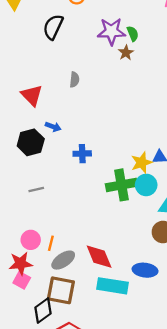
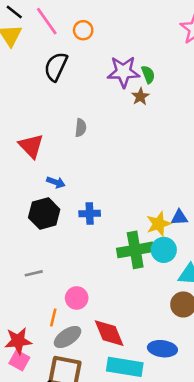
black hexagon: (31, 142) -> (44, 213), moved
gray line: (36, 189) -> (34, 273), moved
pink circle: (31, 240) -> (77, 298), moved

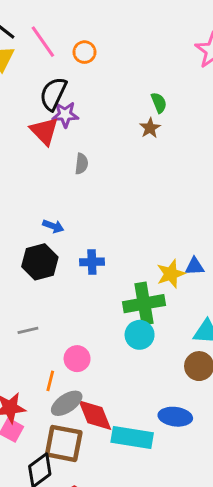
purple star: (123, 72) -> (65, 115), moved, size x0.7
red triangle: (31, 146) -> (44, 131), moved
cyan circle: (164, 250) -> (140, 335), moved
red diamond: (109, 333) -> (95, 415), moved

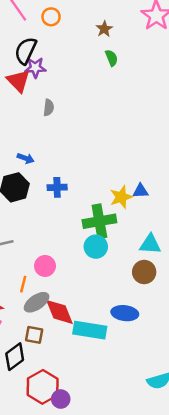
brown star: (150, 128) -> (104, 29), moved
brown square: (64, 443) -> (34, 335), size x0.6

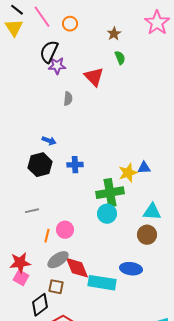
red triangle: (18, 81) -> (94, 77), moved
orange line: (23, 284) -> (47, 236), moved

